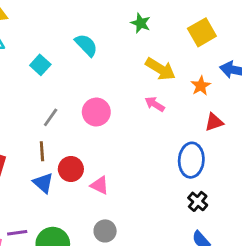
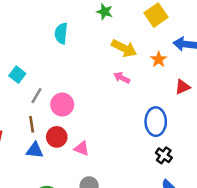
cyan semicircle: (86, 45) -> (61, 33), turned -126
cyan square: (40, 65) -> (17, 75), moved
pink circle: (96, 112) -> (62, 105), moved
red triangle: (214, 122) -> (183, 87), moved
blue triangle: (43, 183) -> (35, 150), turned -30

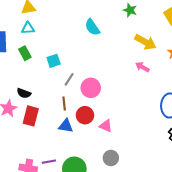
cyan semicircle: (61, 33) -> (92, 27), turned -42
cyan square: (17, 75) -> (54, 61), turned 32

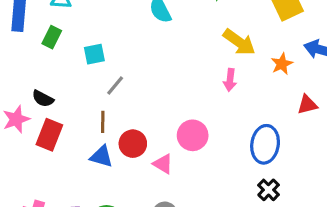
green rectangle: (25, 53) -> (52, 37), turned 48
pink arrow: (142, 67) -> (230, 80), turned -120
pink circle: (91, 88) -> (193, 135), moved

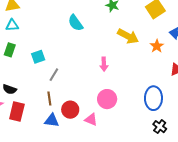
pink arrow: (230, 80) -> (104, 64), moved

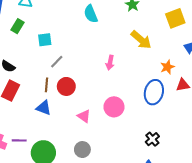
orange star: (157, 46) -> (167, 67), moved
blue ellipse: (153, 98) -> (154, 92), moved
pink circle: (107, 99) -> (114, 107), moved
red circle: (70, 110) -> (66, 86), moved

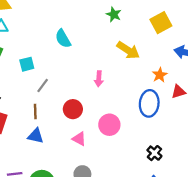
cyan semicircle: (91, 14) -> (63, 39), moved
red circle: (66, 86) -> (73, 109), moved

